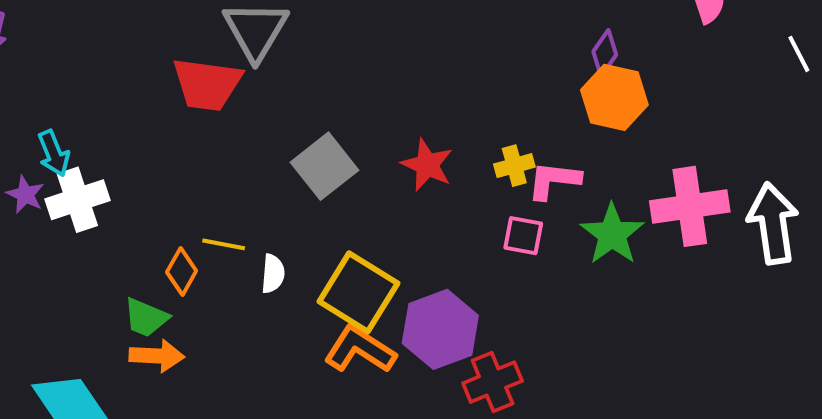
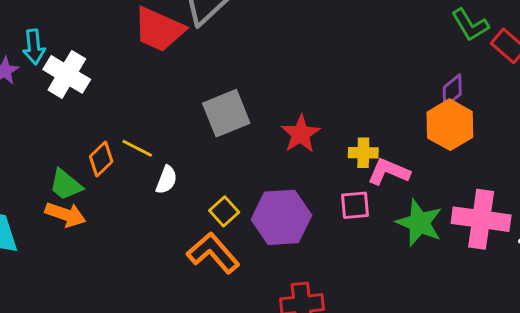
white cross: (77, 200) -> (67, 74), moved, turned 33
green star: (612, 234) -> (419, 223), turned -30
pink square: (523, 236) -> (355, 205), turned -32
yellow square: (358, 292) -> (224, 211), size x0.5
purple hexagon: (440, 329) -> (281, 217), moved

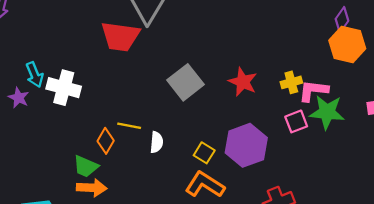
green star: (419, 223) -> (327, 112), moved

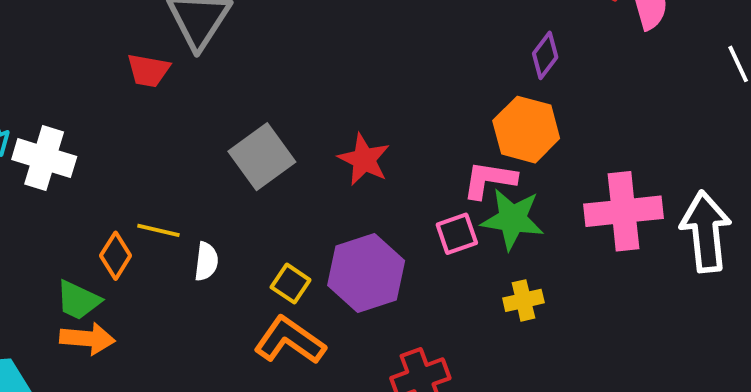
red trapezoid: (120, 36) -> (148, 70), size x0.6
orange hexagon: (347, 45) -> (526, 130), moved
yellow cross: (291, 82) -> (523, 300), moved

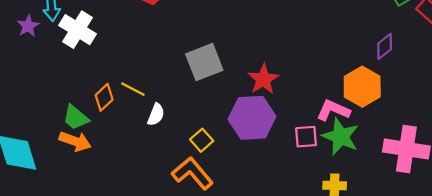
purple hexagon: (366, 273) -> (252, 118), moved

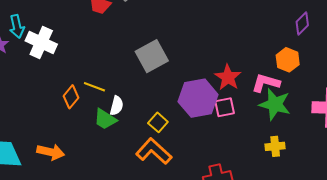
red star: (263, 79) -> (228, 77), moved
orange hexagon: (362, 87) -> (288, 60), size x0.7
green trapezoid: (76, 118) -> (105, 119), moved
pink square: (306, 137) -> (225, 107), moved
orange arrow: (75, 141) -> (51, 152), moved

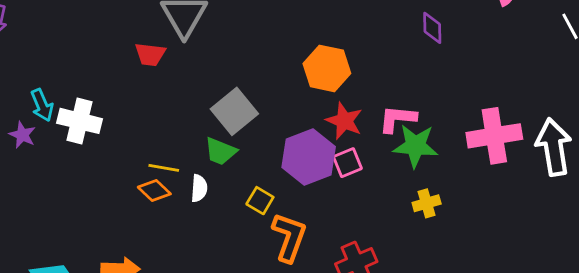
purple diamond: (302, 23) -> (432, 28), turned -35
orange hexagon: (288, 60) -> (327, 68), moved, size x1.4
orange diamond: (71, 97) -> (154, 190), moved, turned -75
green trapezoid: (105, 119) -> (220, 151), moved
orange L-shape: (154, 151) -> (289, 237), moved, turned 78

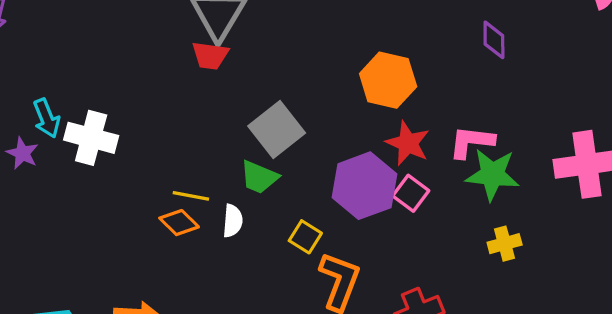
purple diamond: (432, 28) -> (494, 40), moved
red trapezoid: (150, 54) -> (210, 56), moved
pink square: (347, 163) -> (411, 193), turned -32

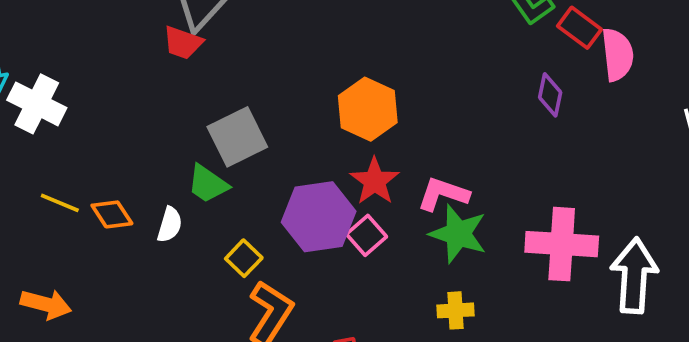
purple diamond: (494, 40) -> (550, 95), moved
yellow line: (191, 196) -> (60, 203), moved

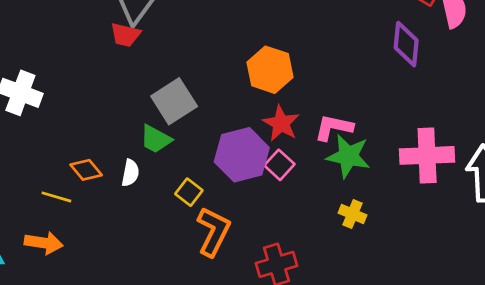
purple diamond: (550, 95) -> (406, 44), size x1.4
yellow line: (60, 203) -> (56, 197), moved
yellow cross: (456, 310) -> (353, 214), turned 32

